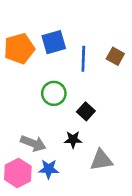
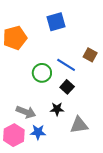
blue square: (54, 42) -> (56, 22), moved
brown square: (115, 56) -> (90, 55), moved
blue line: (83, 59) -> (66, 65), moved, turned -60

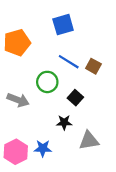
brown square: (90, 55) -> (93, 66), moved
blue line: (66, 65) -> (69, 62), moved
gray arrow: (26, 112) -> (18, 100), moved

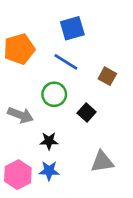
blue line: (69, 62) -> (66, 62), moved
black star: (64, 122) -> (49, 141), moved

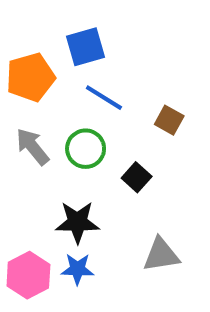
blue square: (72, 28) -> (86, 47), moved
gray arrow: (20, 115) -> (33, 147), moved, turned -150
black star: (49, 141) -> (77, 222), size x1.5

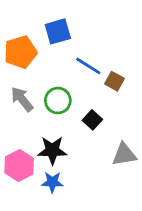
blue line: (104, 98) -> (88, 66), moved
gray triangle: (161, 255) -> (124, 154), moved
pink hexagon: (28, 275) -> (19, 166), moved

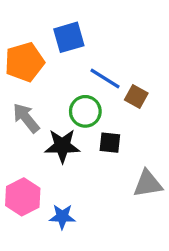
green circle: (58, 101) -> (85, 111), moved
black square: (92, 120) -> (110, 143), turned -36
black star: (52, 150) -> (62, 146), moved

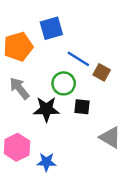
gray triangle: (148, 184) -> (110, 137), turned 40

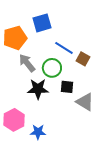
gray arrow: (19, 88) -> (27, 63), moved
gray triangle: (110, 137) -> (85, 102), moved

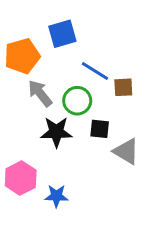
brown square: (83, 59) -> (123, 87), turned -32

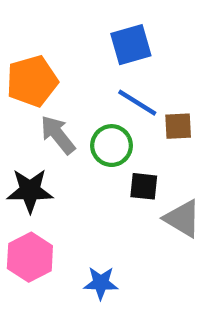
blue square: (62, 34) -> (131, 45), moved
black star: (56, 132) -> (30, 191), moved
blue star: (56, 196) -> (101, 283), moved

